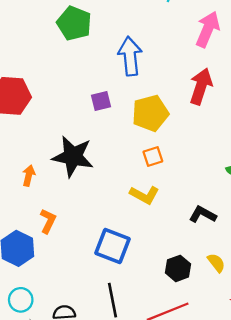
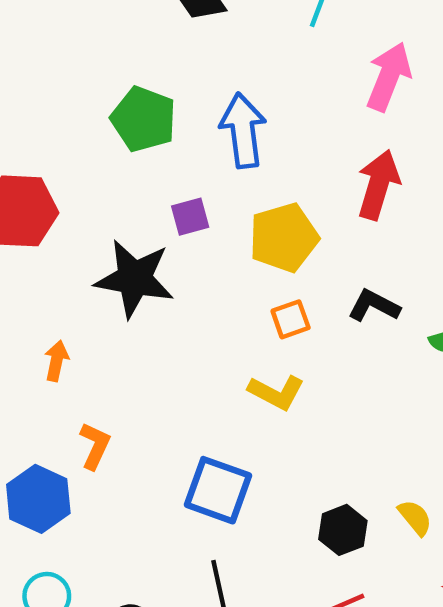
green pentagon: (74, 23) -> (144, 119), moved
black star: (73, 156) -> (134, 279), moved
black L-shape: (203, 214) -> (374, 306), moved

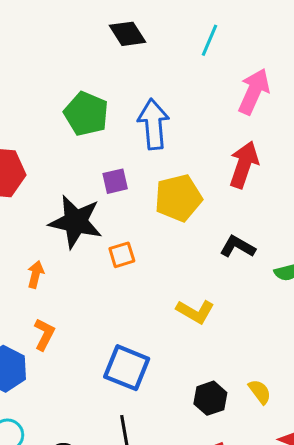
orange square: (291, 319) -> (122, 255), moved
orange arrow: (56, 361) -> (36, 274), moved
yellow L-shape: (276, 392) -> (195, 312), moved

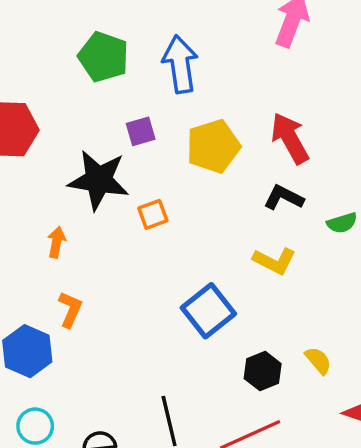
red arrow: (244, 165) -> (290, 138), moved, turned -45
yellow L-shape: (195, 312) -> (274, 261), moved
blue square: (127, 368) -> (208, 311), moved, turned 33

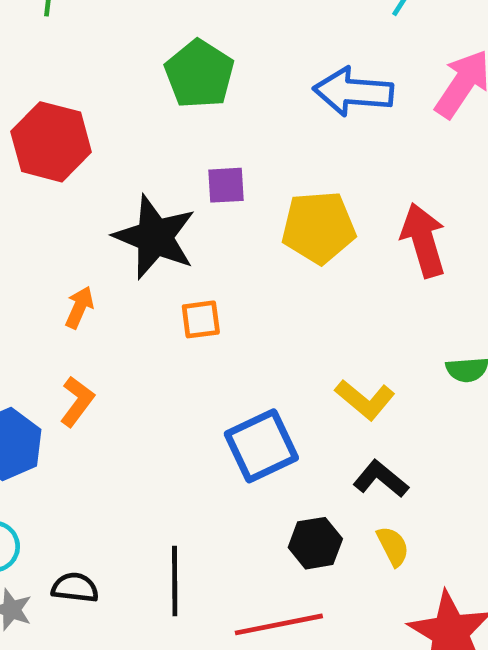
blue arrow: (180, 64) -> (353, 92), moved, turned -90
black L-shape: (284, 198) -> (381, 479), moved
orange square: (153, 214) -> (201, 319), moved

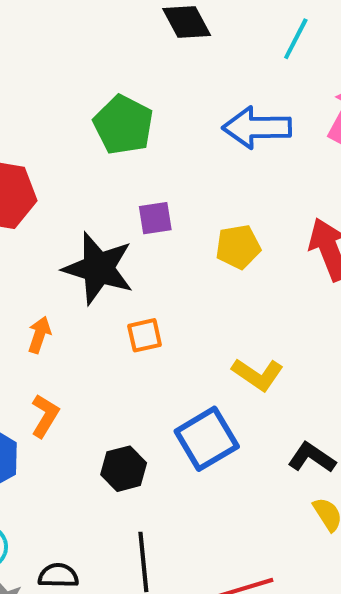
yellow pentagon: (319, 227) -> (238, 247), size x0.7
yellow L-shape: (365, 400) -> (258, 374), moved
black hexagon: (315, 543) -> (124, 469), moved

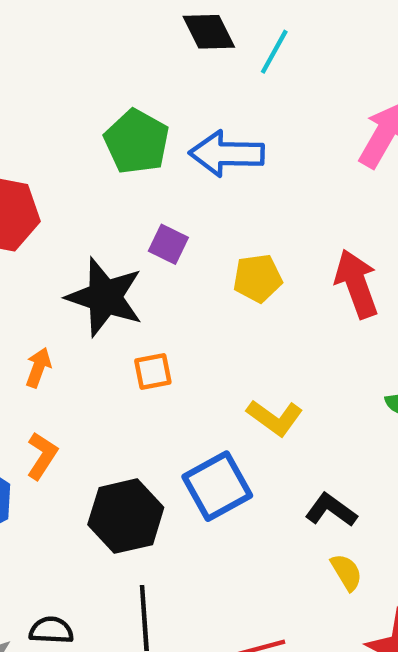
cyan line: (296, 39) -> (274, 52), moved
blue arrow: (257, 128) -> (227, 154), moved
purple square: (155, 218) -> (168, 244), turned 33
black hexagon: (124, 469) -> (126, 516), size x1.5

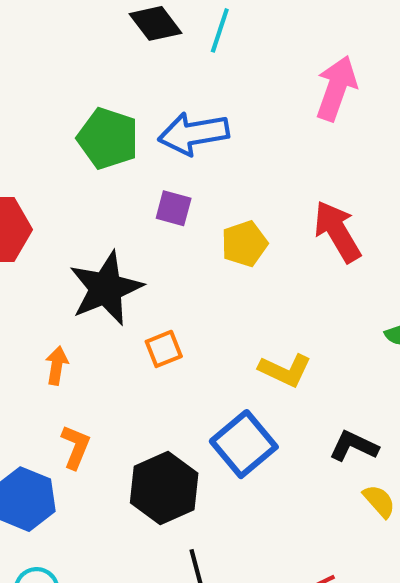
purple square: (168, 244) -> (174, 208), moved
black star: (105, 297) -> (106, 288), turned -30

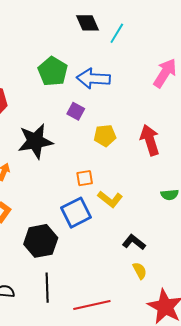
orange square: (164, 349) -> (85, 178), moved
blue square: (244, 444) -> (76, 213), moved

